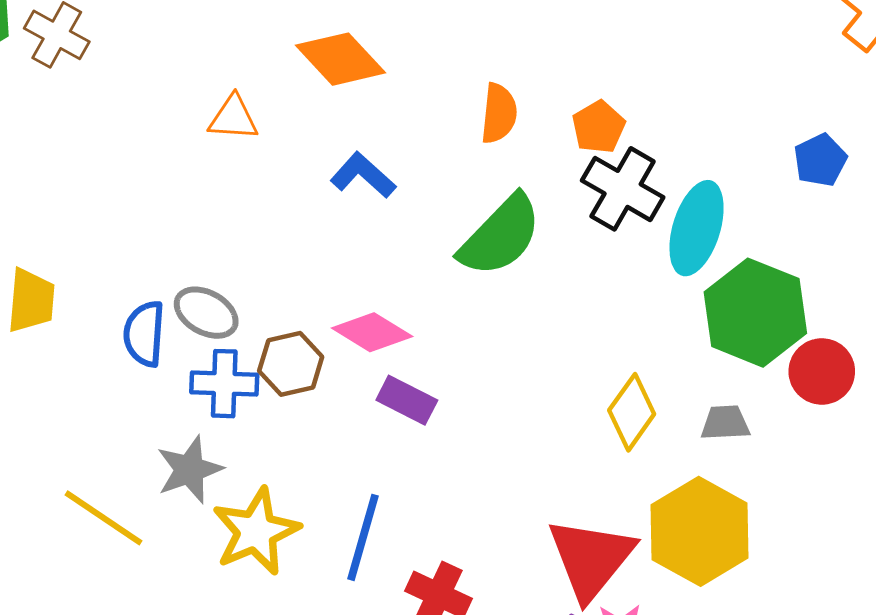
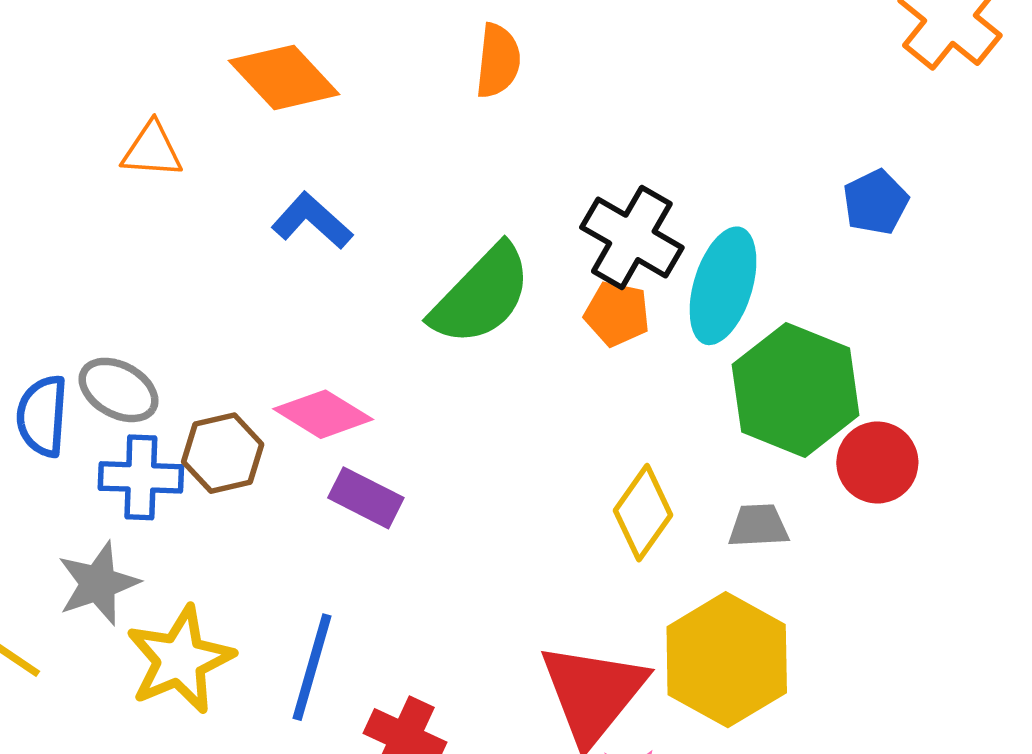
orange semicircle: (499, 113) -> (498, 61), moved
orange pentagon: (598, 127) -> (617, 314), moved, turned -30

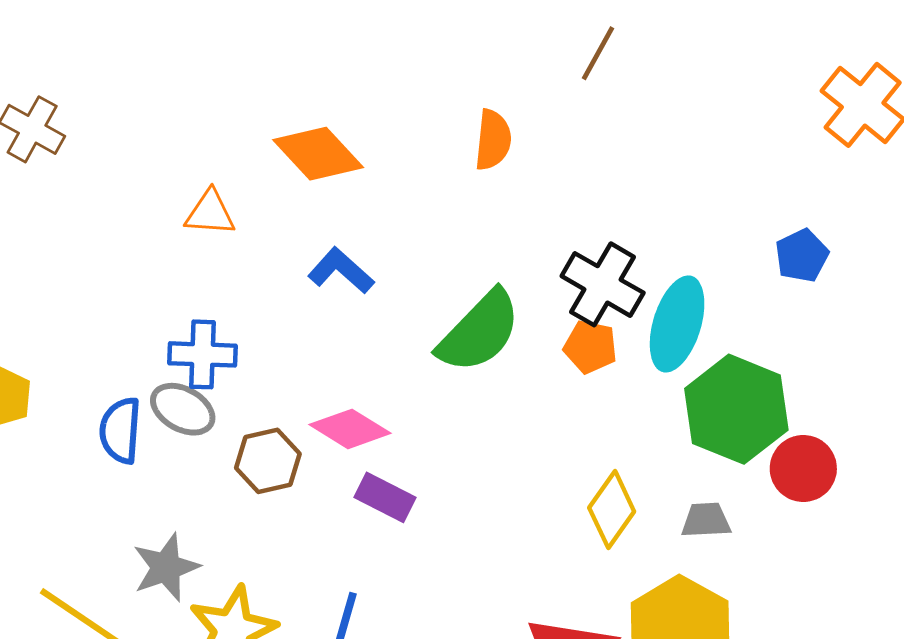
blue cross: (141, 477) -> (202, 354), moved

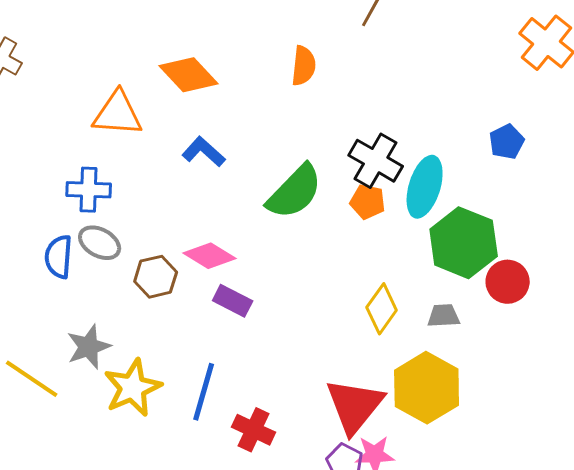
orange triangle: (210, 213) -> (118, 114), size x1.5
blue cross: (202, 354) -> (89, 190), moved

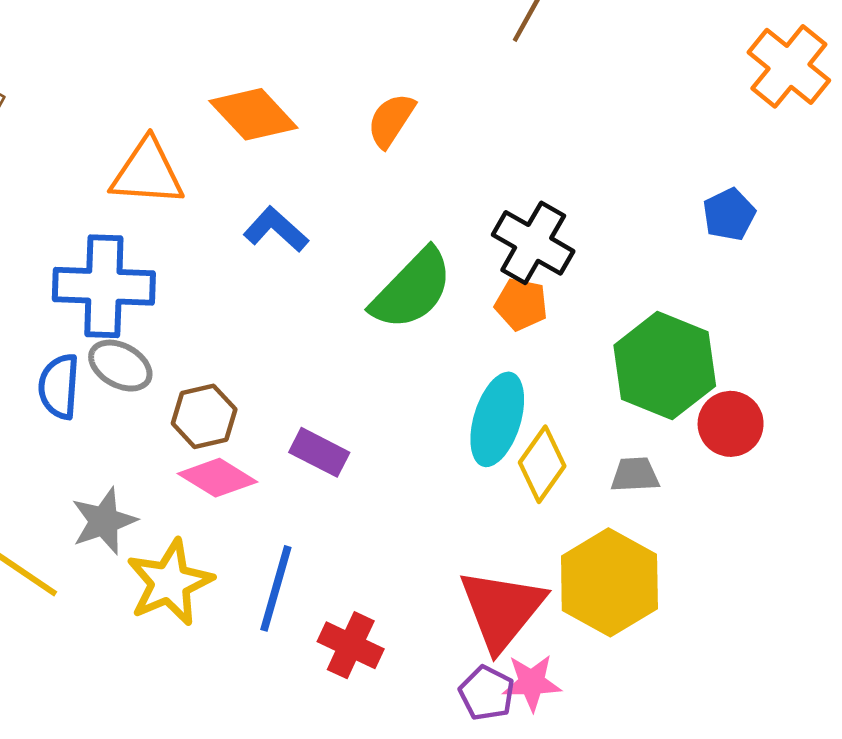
orange semicircle: (304, 66) -> (391, 120), moved, turned -153
cyan ellipse: (425, 187) -> (497, 419), moved
blue cross: (89, 190) -> (104, 286), size x1.5
pink diamond: (210, 256) -> (218, 478), moved

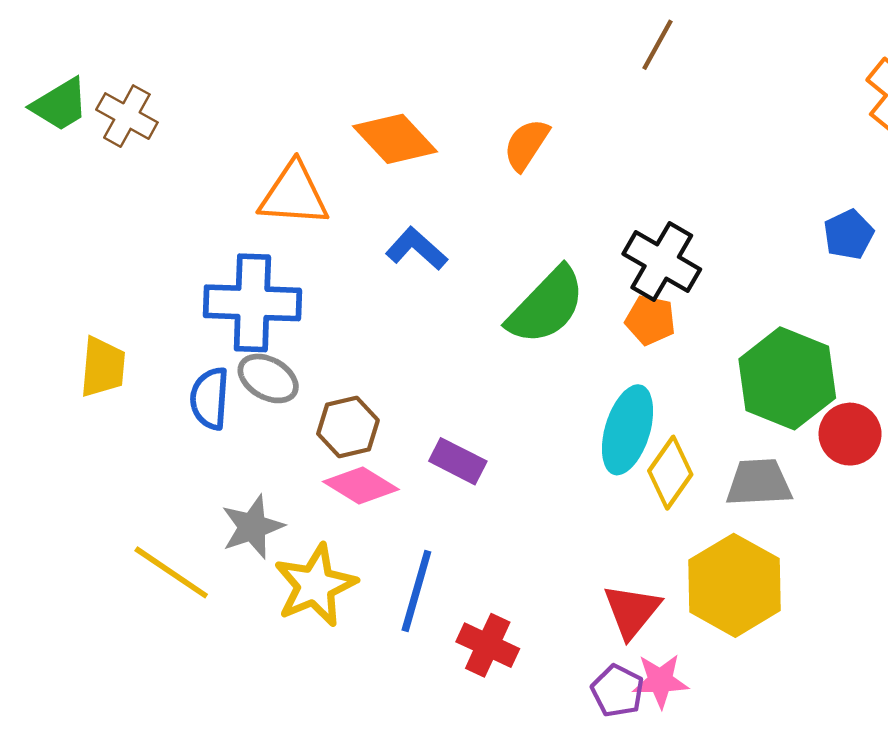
gray trapezoid: (635, 475) -> (759, 483), size x1.4
red triangle: (502, 609) -> (632, 611), size x0.7

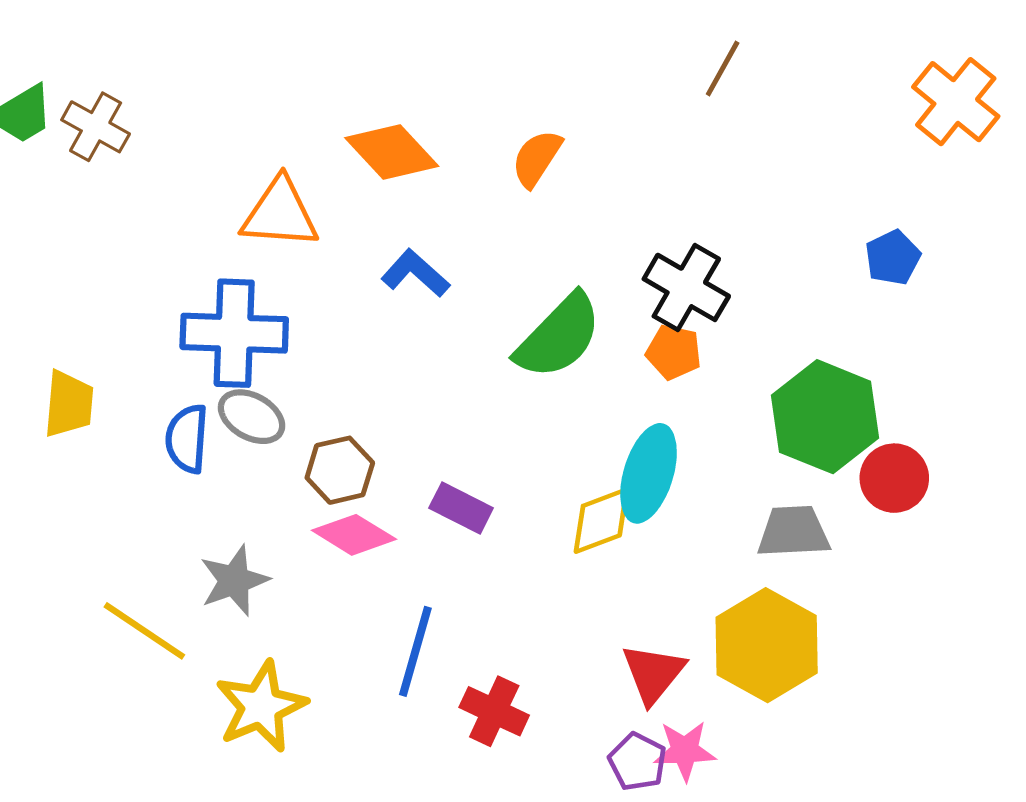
brown line: (657, 45) -> (723, 68), moved
yellow diamond: (670, 473) -> (601, 521), moved, turned 34
yellow star: (315, 585) -> (261, 707), moved

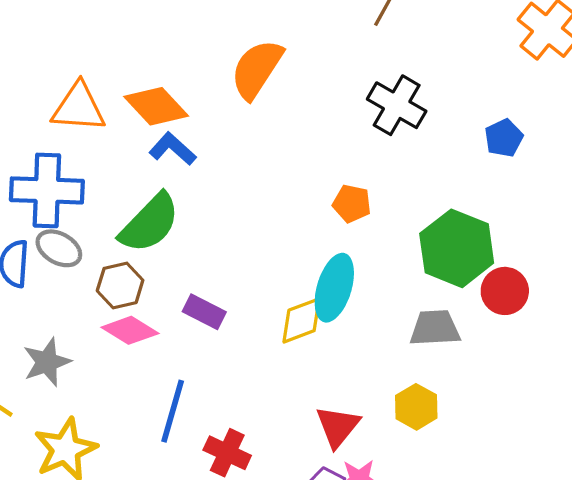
orange diamond: (392, 152) -> (156, 106), moved
orange semicircle: (537, 158) -> (257, 69), size x1.5
black cross: (686, 287) -> (397, 105), moved
green semicircle: (559, 336) -> (150, 223), moved
yellow hexagon: (767, 645) -> (416, 407), size x0.6

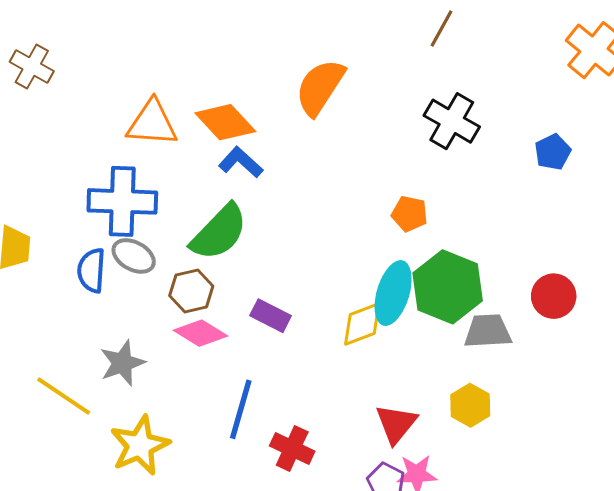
green hexagon: (457, 248) -> (448, 287), moved

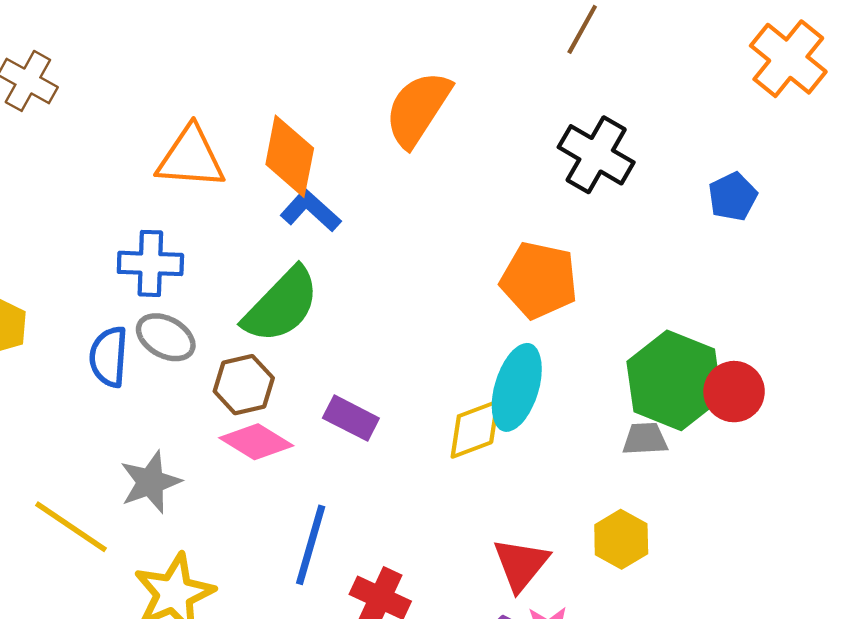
orange diamond: (225, 122) -> (290, 156), turned 54
blue cross: (122, 201) -> (150, 263), size x0.7
orange pentagon: (410, 214) -> (539, 280), size x1.6
green hexagon: (448, 287) -> (674, 380), moved
gray trapezoid: (488, 331) -> (645, 439), size x0.7

